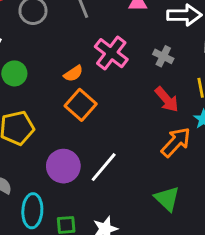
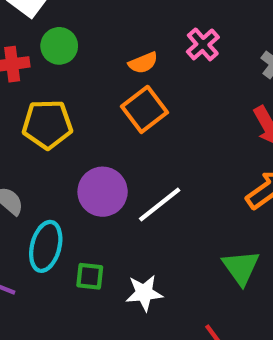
pink cross: (111, 53) -> (203, 44), size x0.7

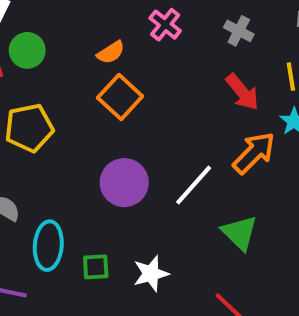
purple circle: (103, 192) -> (124, 183), moved
white line: (160, 205) -> (194, 185), moved

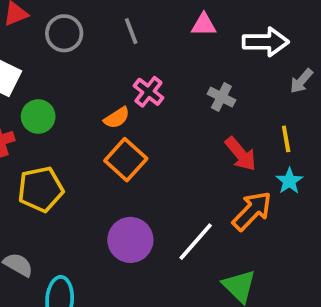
pink cross: (165, 25) -> (148, 92), moved
gray cross: (239, 31) -> (221, 97), moved

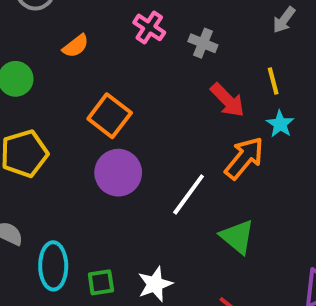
pink cross: (148, 92) -> (149, 27), moved
orange semicircle: (117, 118) -> (76, 46), moved
purple circle: (130, 240) -> (118, 173), moved

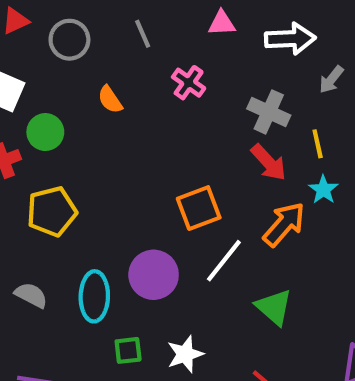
gray cross: (203, 43) -> (269, 112), moved, size x1.4
orange semicircle: (76, 46) -> (110, 99), turned 92
orange square: (110, 116) -> (199, 208), moved, turned 30
purple circle: (118, 173) -> (154, 275), moved
cyan ellipse: (53, 266) -> (94, 296), moved

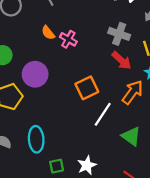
pink cross: (189, 83) -> (68, 39), moved
orange semicircle: (110, 99) -> (48, 33), moved
purple circle: (154, 275) -> (35, 74), moved

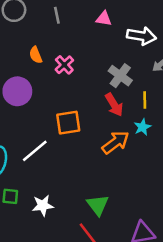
orange semicircle: (48, 33) -> (36, 55), moved
white line: (103, 114) -> (35, 151), moved
green triangle: (131, 136) -> (98, 205), moved

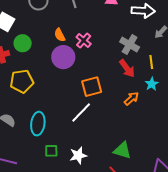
purple circle: (17, 91) -> (63, 57), moved
orange arrow: (116, 142) -> (131, 99), size x0.7
white line: (35, 151) -> (81, 112), moved
green triangle: (98, 205) -> (122, 150), turned -30

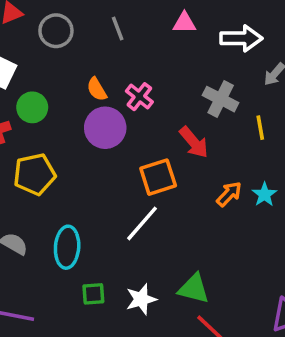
red arrow: (127, 68) -> (194, 142), moved
cyan star: (152, 84) -> (264, 194), moved
green triangle: (122, 150) -> (194, 289), moved

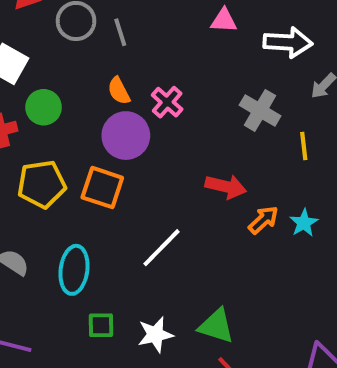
gray line: (118, 29) -> (120, 32), moved
red arrow: (194, 142) -> (226, 187), moved, turned -40
orange square: (158, 177) -> (102, 188), moved, turned 33

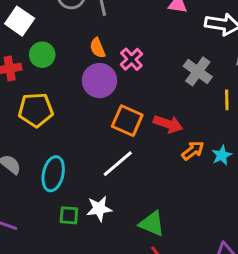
orange square: (102, 188) -> (127, 121), moved
white star: (155, 335) -> (99, 209), moved

